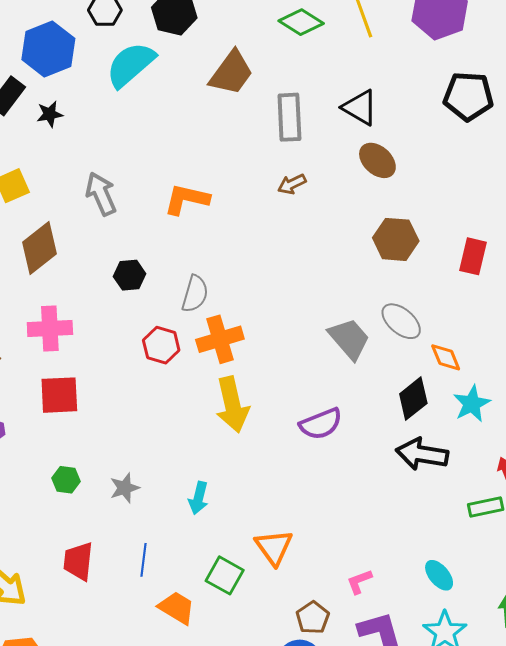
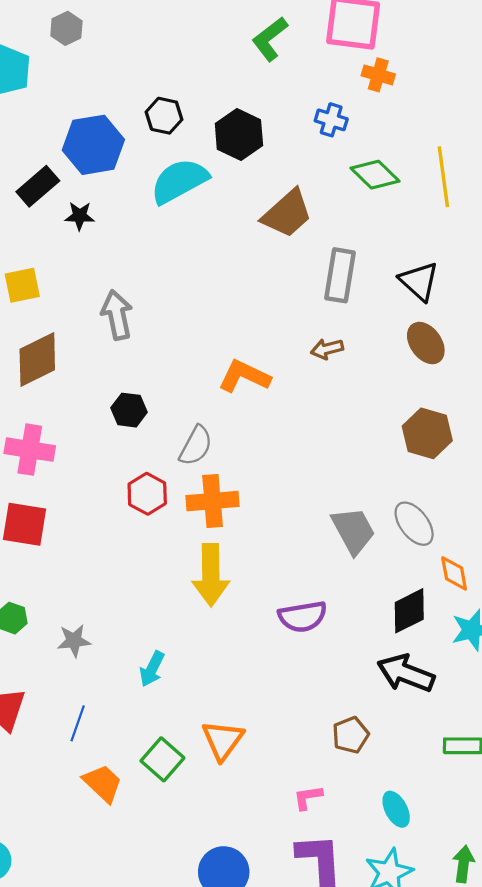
orange L-shape: (187, 199) -> (244, 376), moved
brown pentagon: (313, 618) -> (351, 735), moved

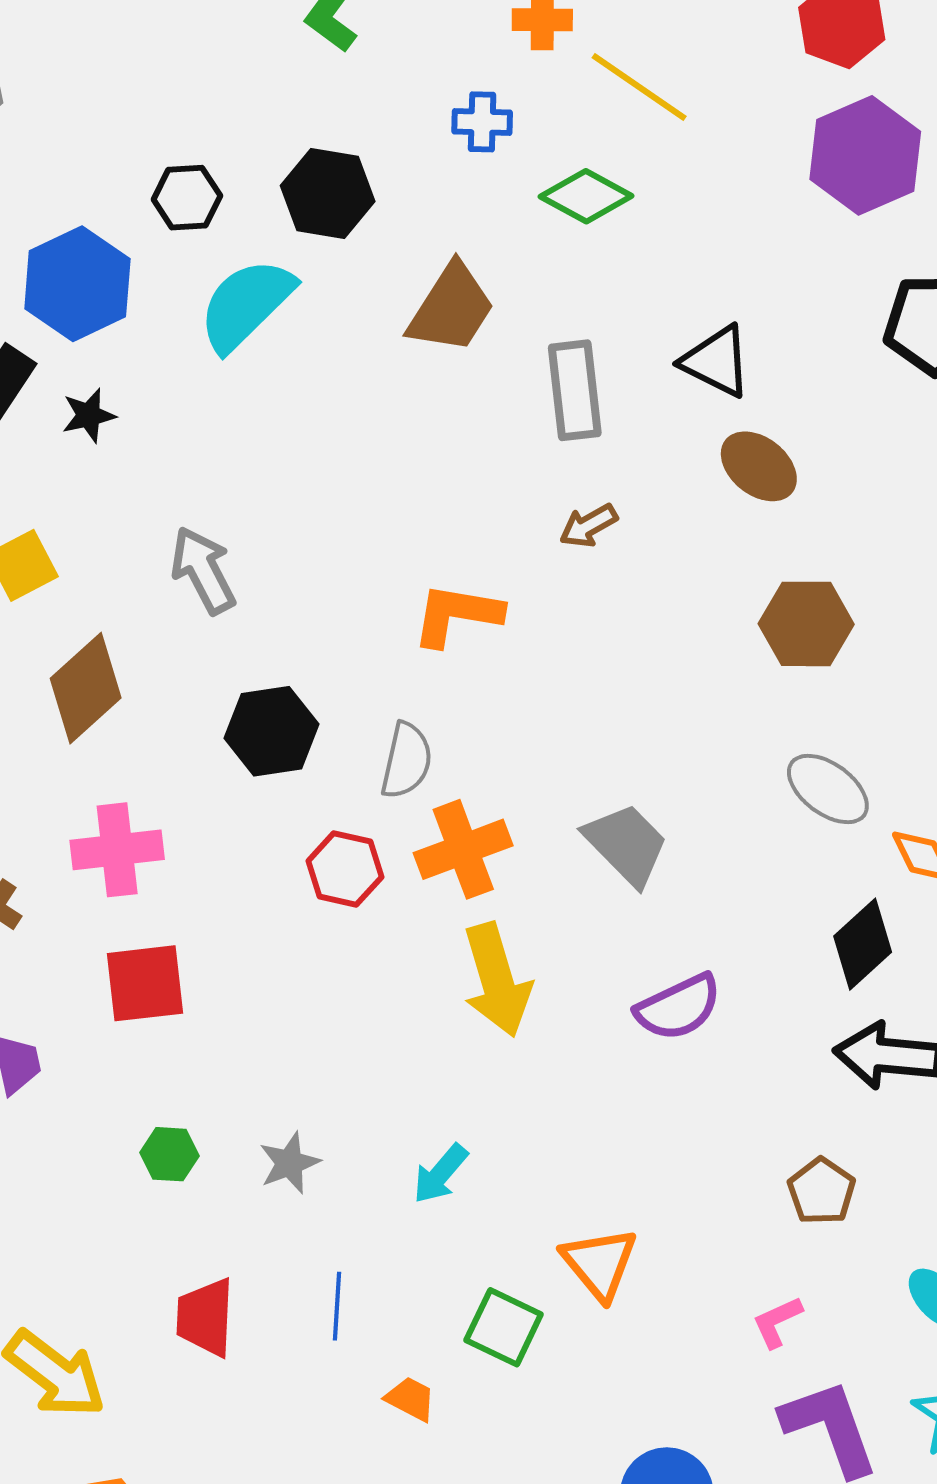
yellow line: (443, 177) -> (639, 87), moved, turned -32
black hexagon: (129, 410) -> (272, 731), size x1.4
gray trapezoid: (353, 531) -> (626, 844), moved
cyan arrow: (152, 669) -> (440, 1174), turned 30
orange trapezoid: (103, 783) -> (411, 1399), size x0.7

